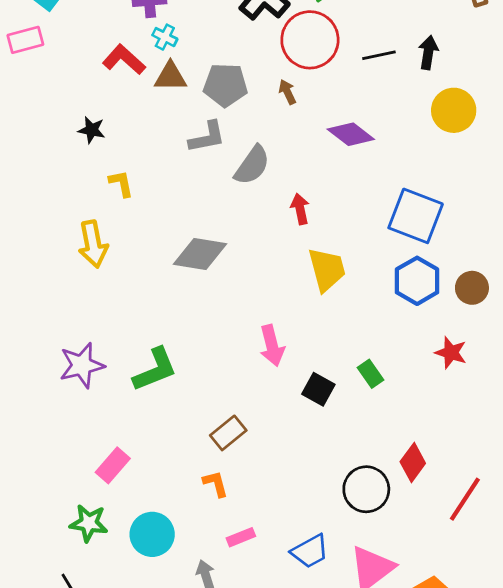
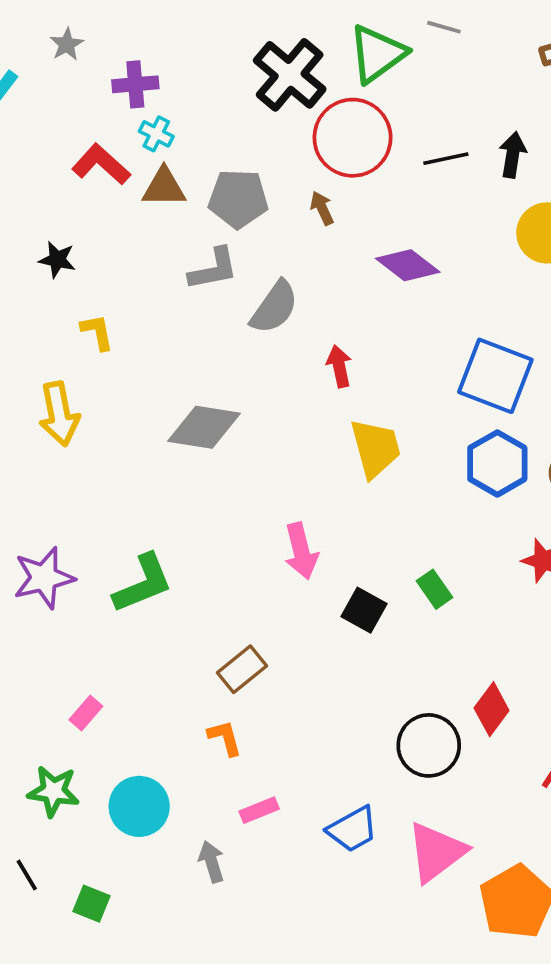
pink rectangle: (113, 465) -> (86, 713), size x0.7

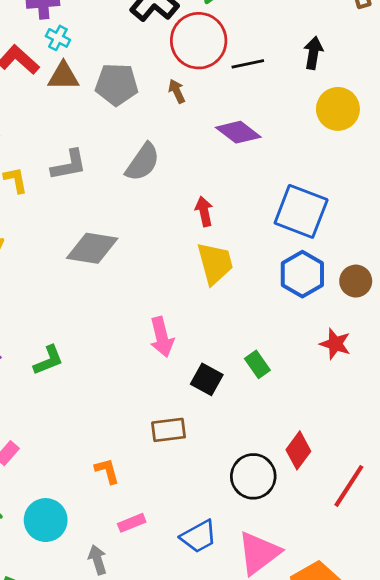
black line: (446, 159) -> (248, 64), moved
gray L-shape: (213, 269) -> (69, 165), moved
red arrow: (339, 366) -> (204, 211), moved
green L-shape: (143, 583) -> (48, 360), size x0.7
brown rectangle: (242, 669) -> (169, 430), moved, turned 32

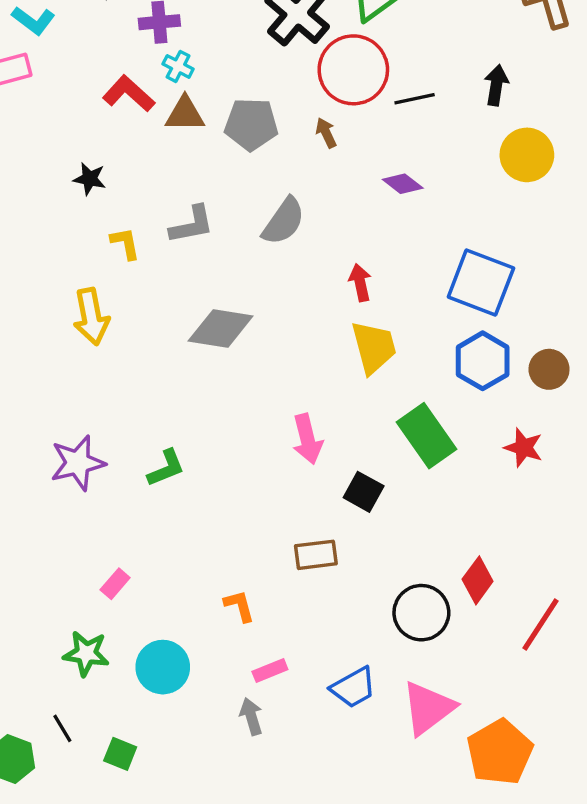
purple diamond: (238, 132) -> (403, 184), size x0.7
green rectangle: (257, 364) -> (426, 436), moved, size x1.8
gray arrow: (98, 560) -> (251, 716), moved

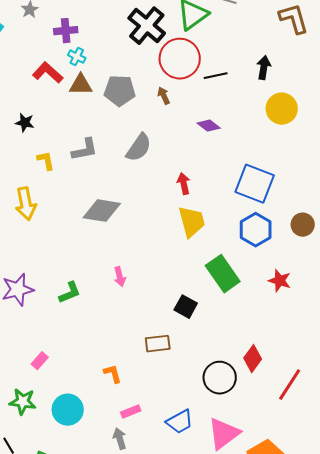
brown circle: (549, 369) -> (303, 225), moved
pink arrow: (307, 439) -> (120, 277), moved, size x0.7

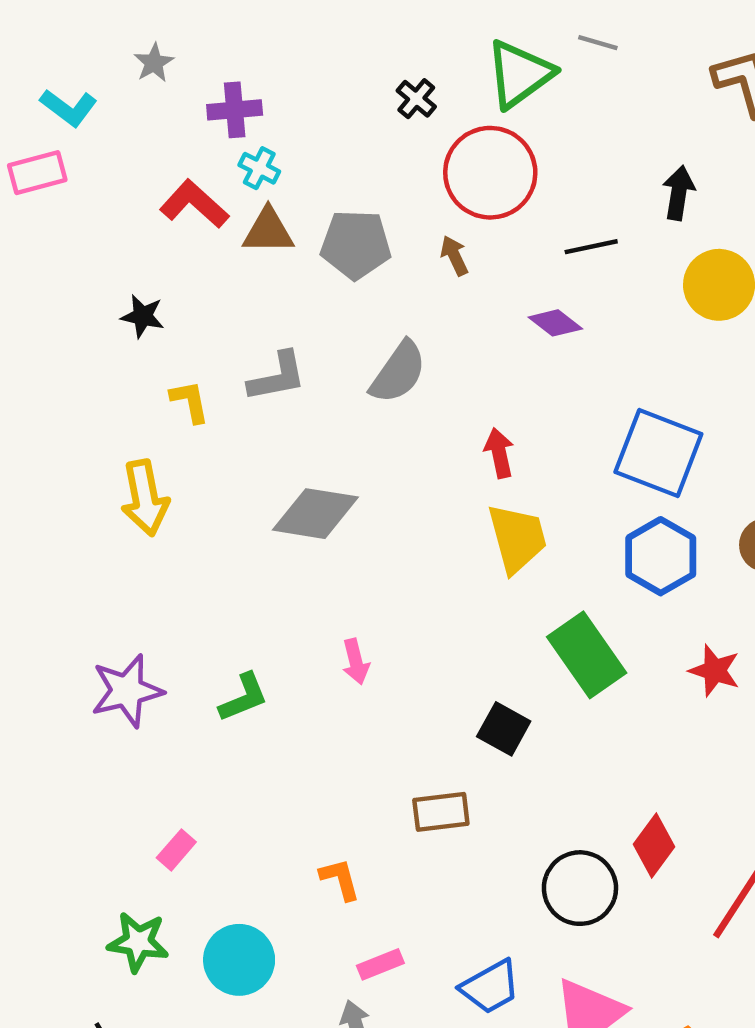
black cross: (147, 26) -> (416, 99), size x0.5
black line: (216, 76) -> (591, 247), moved

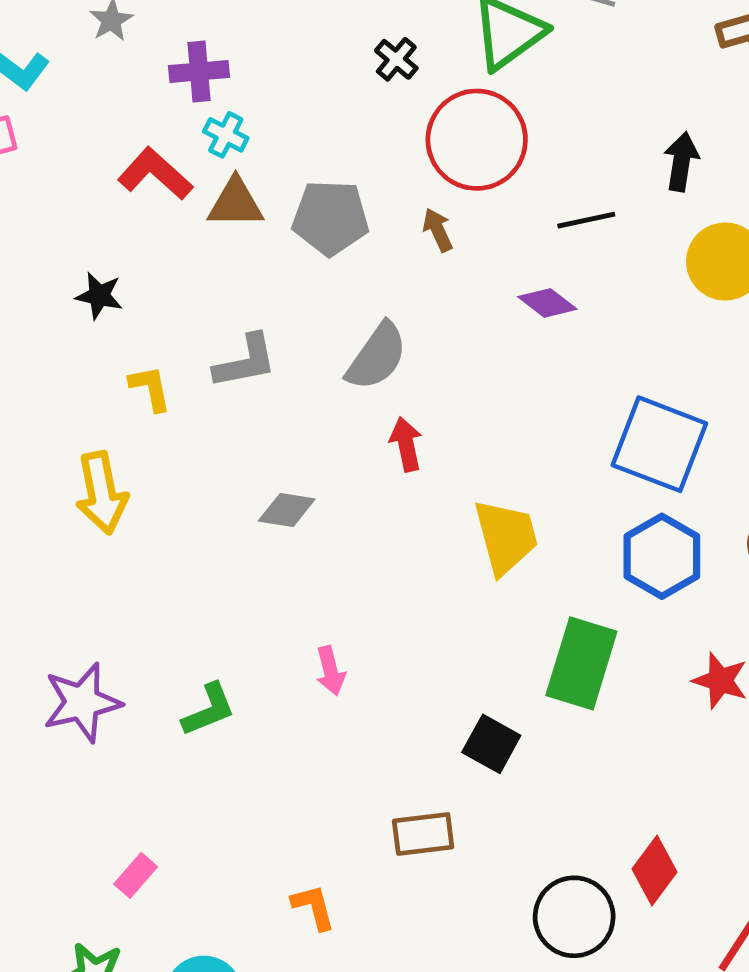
red arrow: (499, 453) -> (406, 444), moved
gray diamond: (315, 514) -> (287, 510), size x0.6
green rectangle: (587, 655) -> (581, 663), turned 52

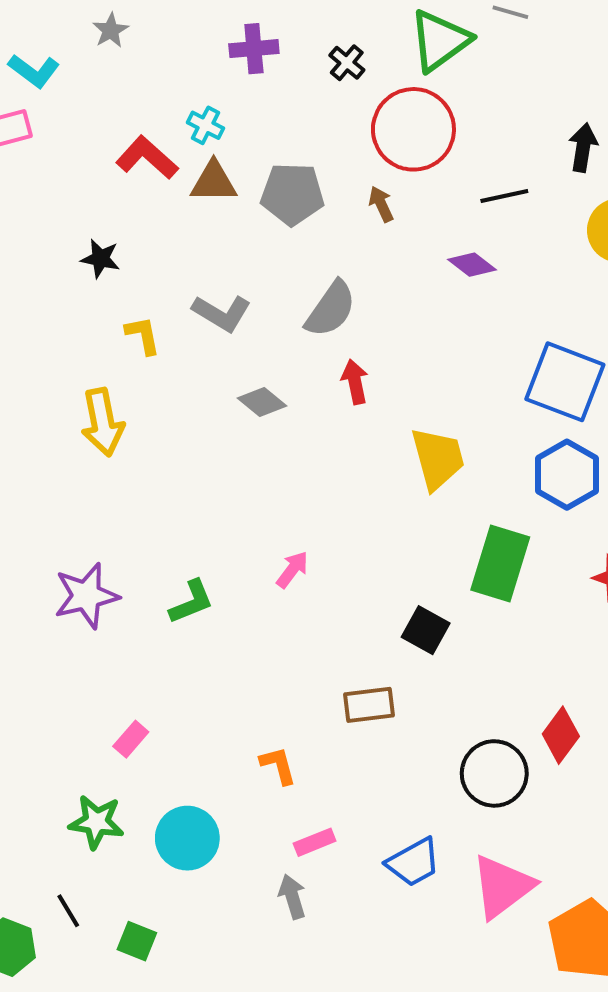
purple cross: (199, 71) -> (254, 49), moved
gray L-shape: (245, 361) -> (222, 313), turned 42
gray diamond: (287, 510) -> (262, 402), moved, turned 30
pink arrow: (331, 671) -> (292, 570), turned -129

